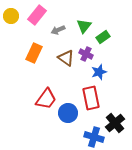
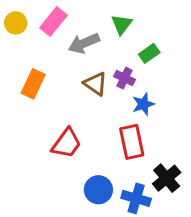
green triangle: (84, 26) -> (122, 24), moved
gray arrow: (58, 30) -> (84, 43), size x1.5
orange rectangle: (34, 53) -> (33, 84), moved
blue circle: (68, 113) -> (98, 190), moved

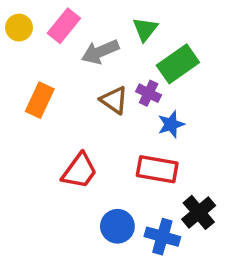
green rectangle: (149, 53) -> (178, 64), size x1.6
red rectangle: (132, 142) -> (157, 169), turned -68

